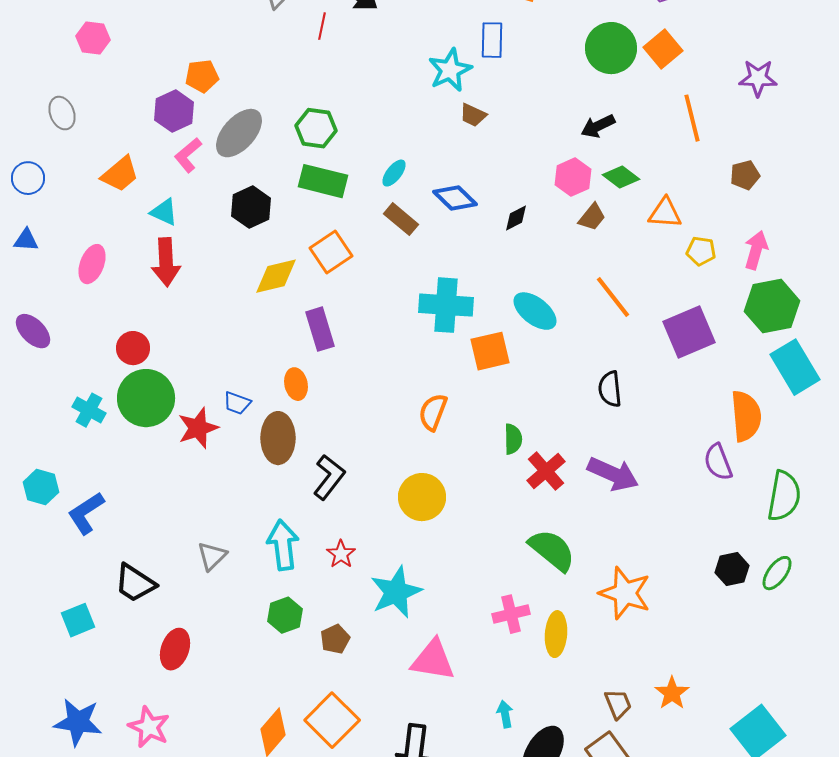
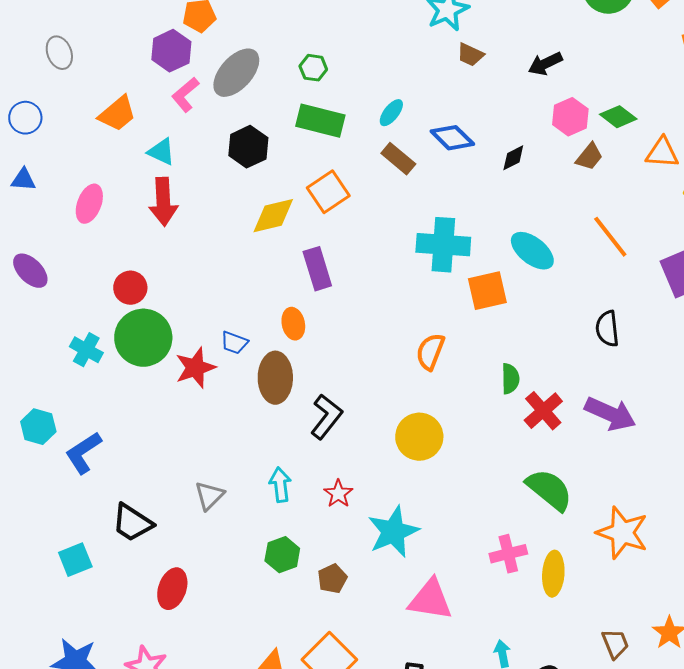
black arrow: (598, 126) -> (545, 64), moved
green hexagon: (316, 128) -> (313, 68), size x0.7
cyan arrow: (283, 545) -> (280, 485), size x0.7

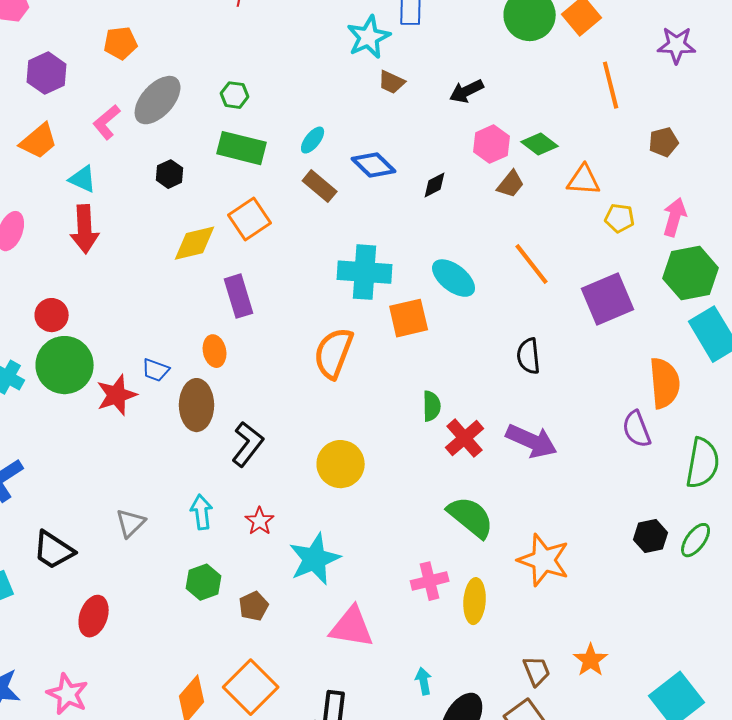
purple hexagon: (171, 51) -> (47, 73), moved
black hexagon: (248, 147) -> (170, 174), size x0.7
orange semicircle: (430, 352) -> (334, 353), moved, size x1.4

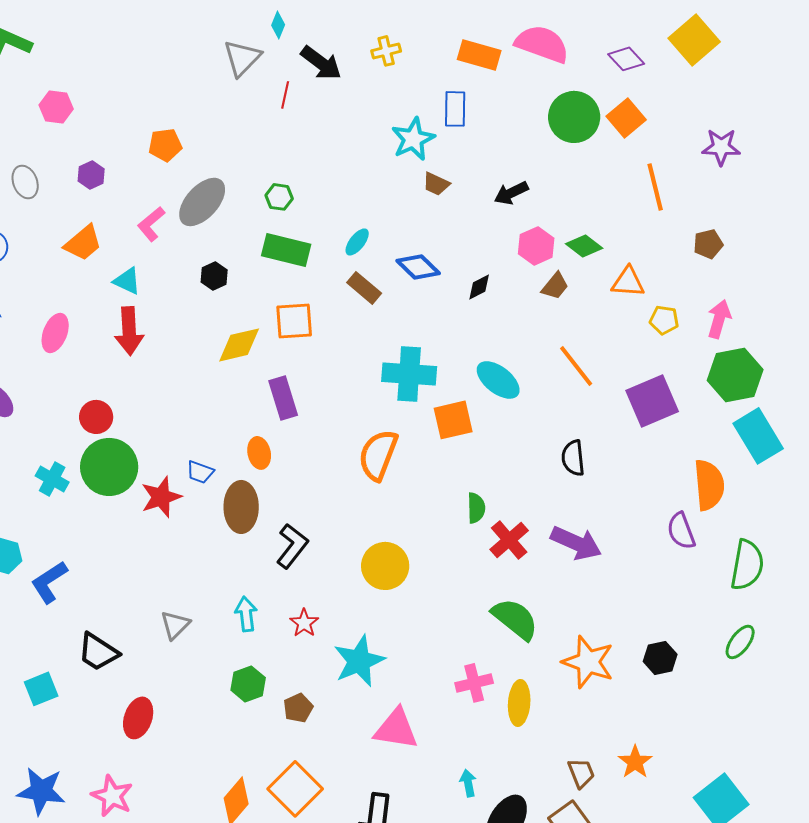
purple hexagon: (47, 73) -> (91, 175), size x0.7
orange square: (250, 219) -> (294, 321), turned 30
black hexagon: (651, 536) -> (660, 658), moved

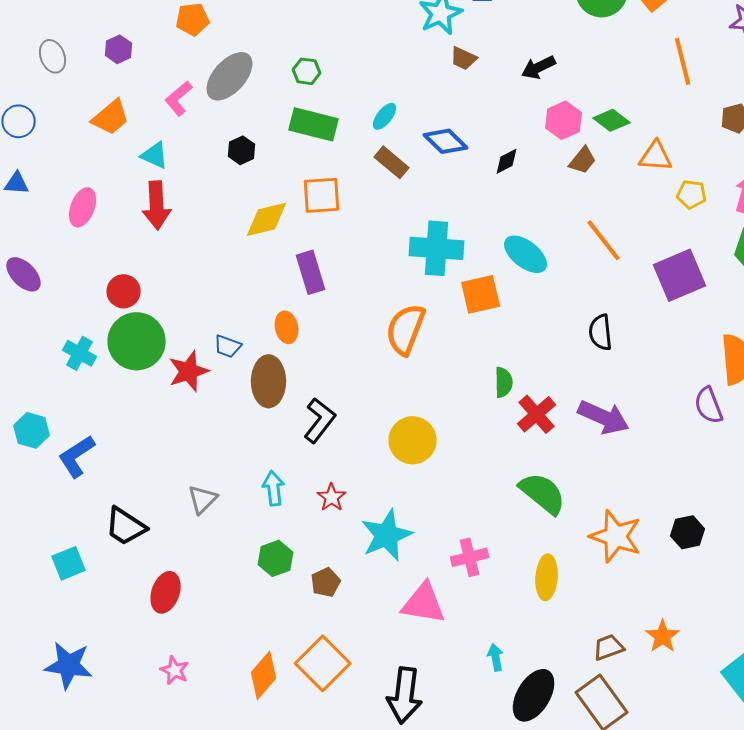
pink cross: (474, 683) -> (470, 557), moved
brown trapezoid: (581, 773) -> (609, 647), turned -88
pink star: (112, 796) -> (175, 670), moved, size x0.7

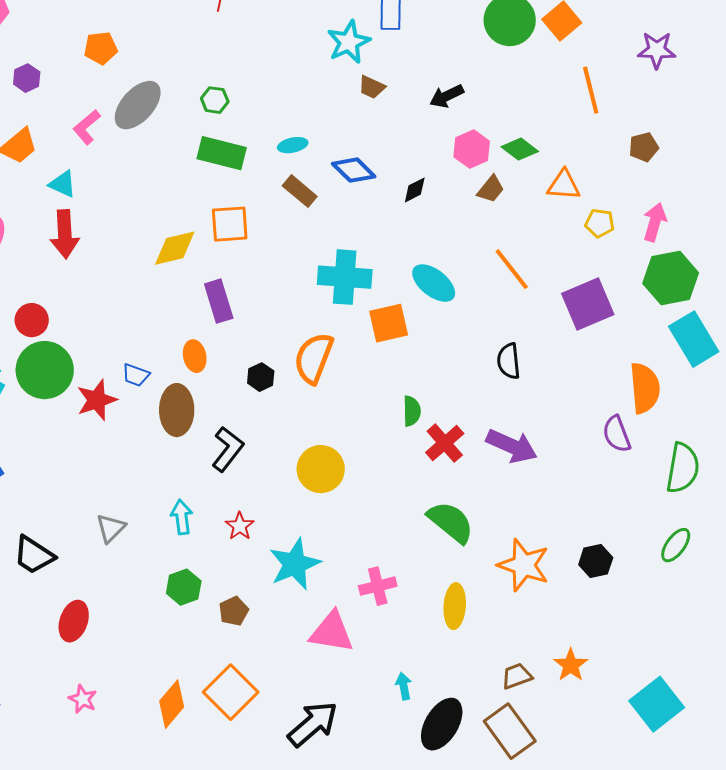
cyan ellipse: (385, 116) -> (293, 145), turned 40
black hexagon: (242, 150) -> (261, 377), moved
black arrow: (405, 695) -> (313, 724), turned -138

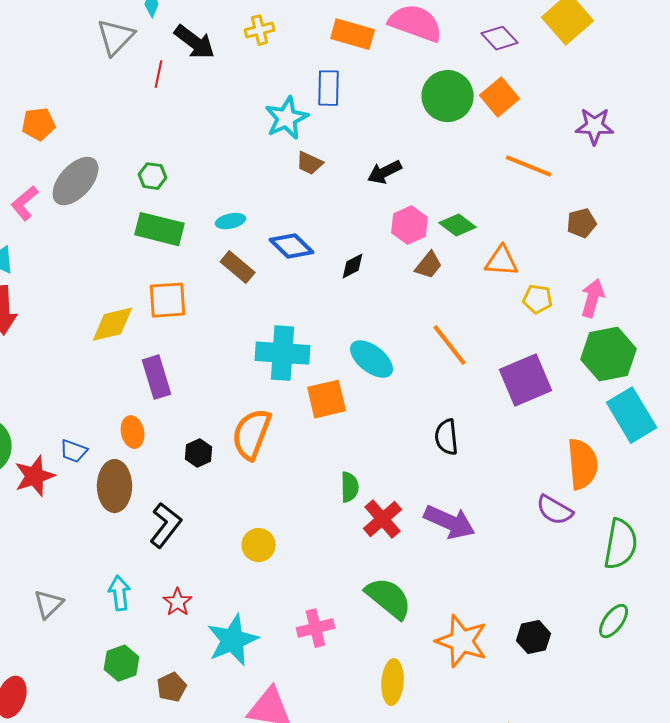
orange line: (591, 90) -> (529, 166), turned -54
purple semicircle: (617, 434) -> (555, 510), turned -39
yellow circle: (321, 469) -> (259, 545), size x0.7
pink cross: (378, 586) -> (316, 628), moved

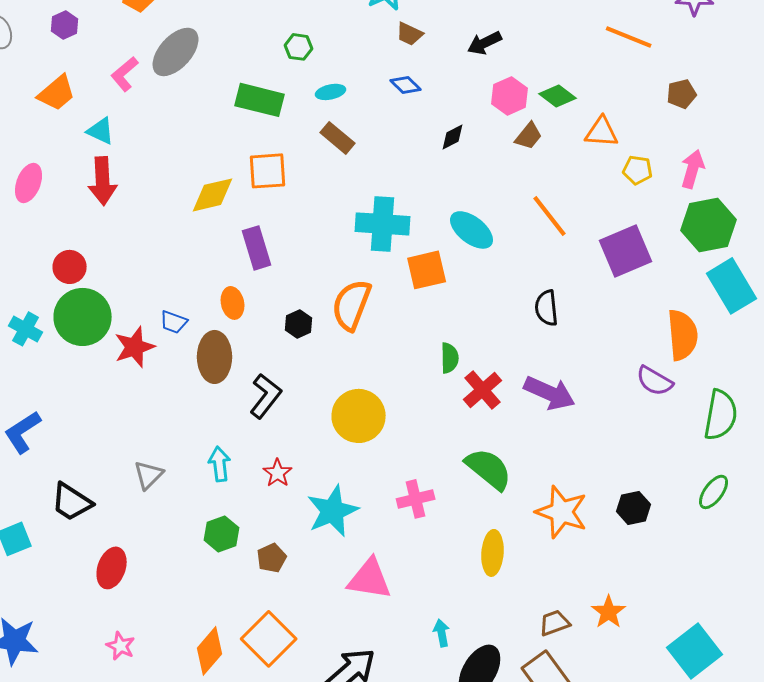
green hexagon: (153, 176) -> (299, 47), moved
blue diamond: (292, 246) -> (406, 85), moved, size x0.7
yellow circle: (259, 545) -> (359, 416), size x1.6

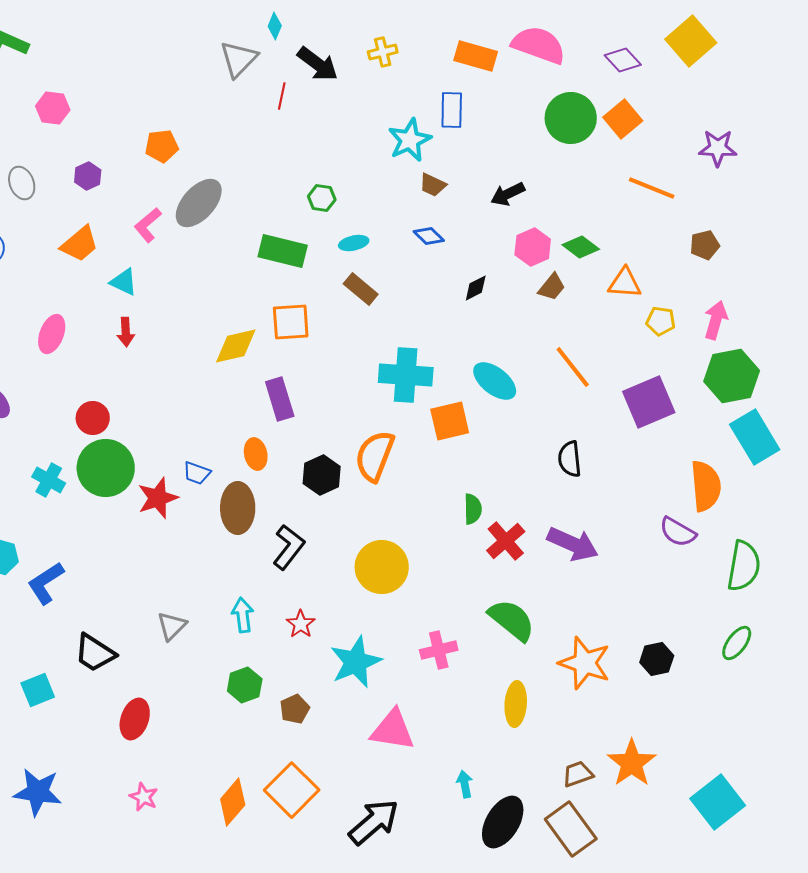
red arrow: (103, 181) -> (126, 332), size x0.6
black hexagon: (299, 324) -> (322, 475), size x1.4
orange star: (609, 612) -> (632, 763), size x1.4

